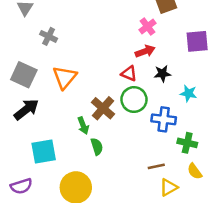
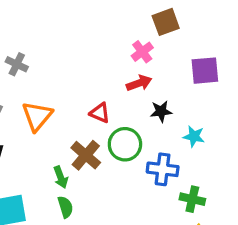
red triangle: (129, 74) -> (100, 113), moved
green semicircle: (97, 147) -> (65, 207), moved

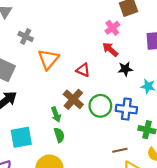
red arrow: (139, 83) -> (110, 49), turned -119
orange triangle: (37, 116) -> (48, 59), moved
green circle: (125, 144) -> (100, 106), moved

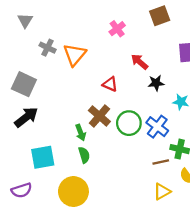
pink cross: (112, 28) -> (117, 29), moved
orange triangle: (48, 59) -> (75, 55), moved
blue cross: (126, 109) -> (157, 127), turned 30
brown line: (120, 150) -> (161, 162), moved

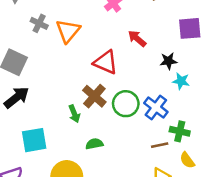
black star: (156, 83) -> (168, 61), moved
red triangle: (110, 84) -> (106, 62), size x1.5
green semicircle: (84, 155) -> (94, 144), moved, turned -84

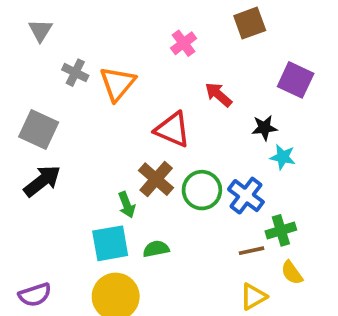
purple square: (190, 28) -> (296, 80), turned 30
green cross: (180, 131) -> (281, 230), turned -30
cyan square: (34, 140) -> (110, 243), moved

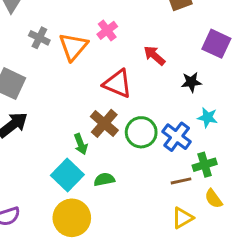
pink cross: (184, 43) -> (107, 30), moved
cyan star: (283, 157) -> (208, 117), moved
cyan square: (110, 243) -> (67, 175), turned -36

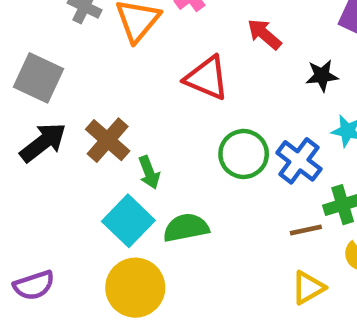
brown cross: (104, 123) -> (108, 140), moved
green semicircle: (104, 179) -> (186, 228), size x1.4

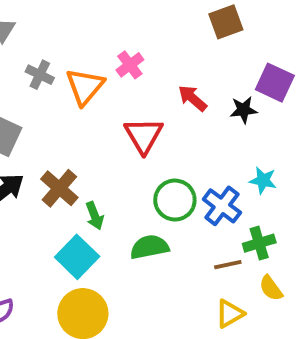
black star: (322, 76) -> (243, 110), moved
red triangle: (207, 78) -> (144, 135), turned 36
green semicircle: (186, 228) -> (149, 247), moved

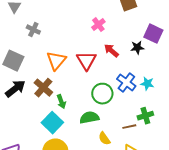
pink cross: (130, 65) -> (98, 25), moved
orange triangle: (85, 86) -> (56, 61), moved
red arrow: (193, 98) -> (111, 51), moved
blue cross: (222, 206) -> (126, 83), moved
yellow semicircle: (271, 288) -> (104, 139), moved

